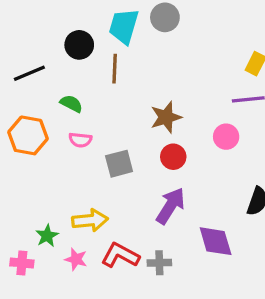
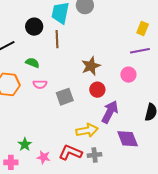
purple arrow: (170, 206) -> (110, 112), moved
yellow arrow: (90, 220) -> (87, 130), moved

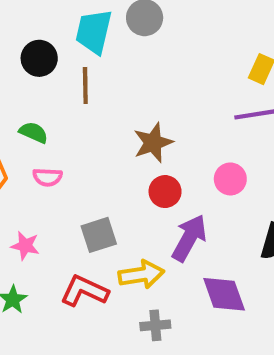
pink circle: (128, 75) -> (230, 179), moved
gray square: (65, 97) -> (99, 235), moved
red L-shape: (70, 152) -> (84, 291), moved
pink star: (44, 157) -> (25, 246), moved

